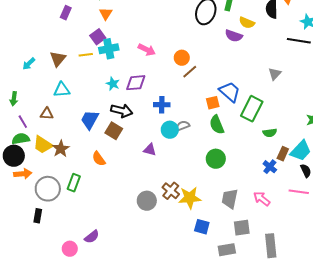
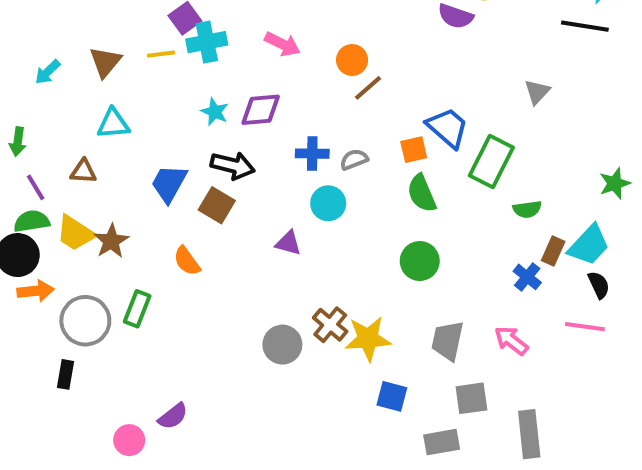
gray semicircle: (183, 126) -> (354, 160), moved

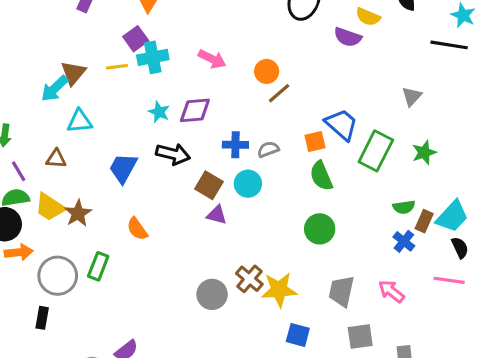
cyan arrow: (48, 72) -> (55, 89), moved, size x1.4
green star: (615, 183) -> (424, 152), moved
brown square: (217, 205) -> (209, 185), moved
green semicircle: (527, 209) -> (404, 207), moved

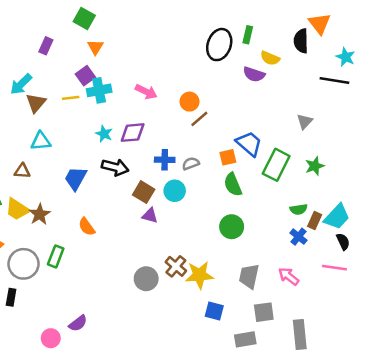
cyan arrow: (55, 89) -> (21, 84), moved

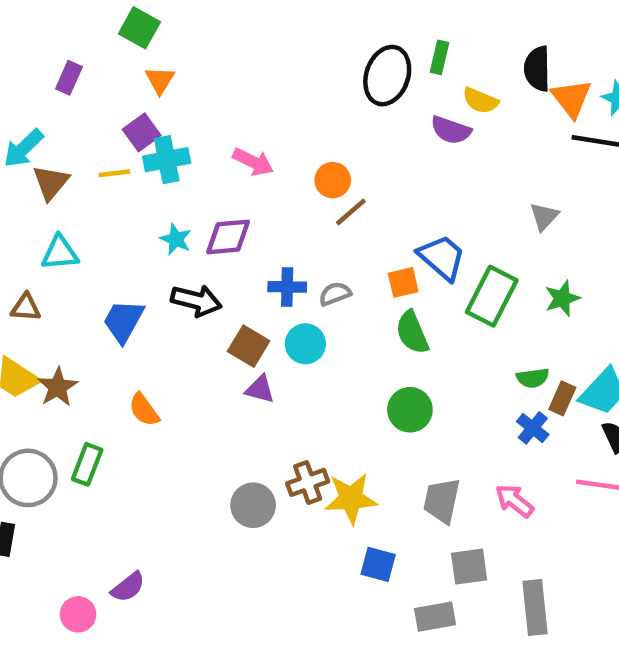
orange triangle: (320, 24) -> (571, 98), moved
brown cross: (176, 266) -> (308, 482), turned 30

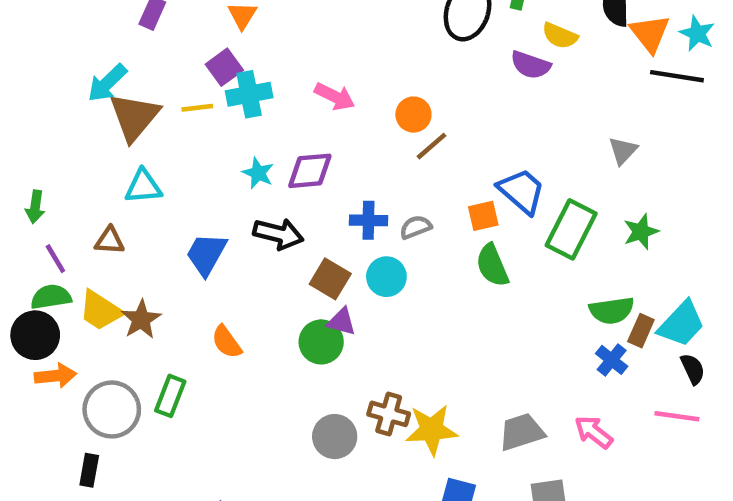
brown triangle: (51, 182) -> (134, 117), size x1.4
green semicircle: (533, 378) -> (612, 310), size x1.4
green circle: (410, 410) -> (321, 342), moved
brown cross: (308, 482) -> (389, 414), turned 36
gray trapezoid: (442, 501) -> (522, 432), turned 60

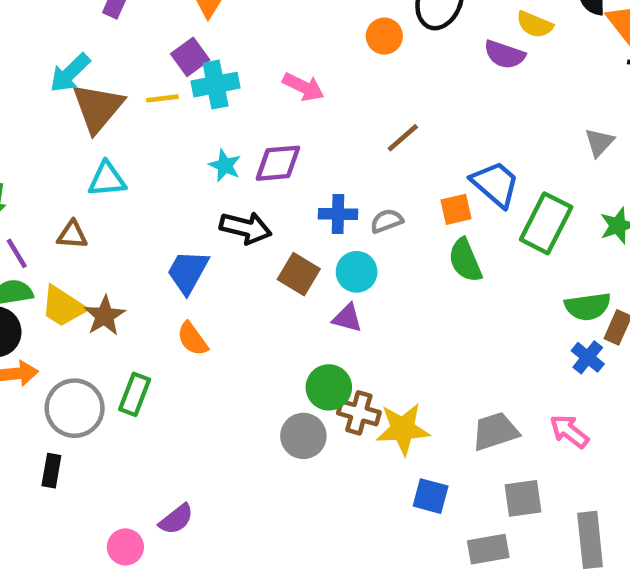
orange circle: (413, 115) -> (384, 36), moved
blue trapezoid: (206, 254) -> (188, 272), moved
purple triangle: (341, 322) -> (347, 318), moved
green circle: (321, 342) -> (329, 387), moved

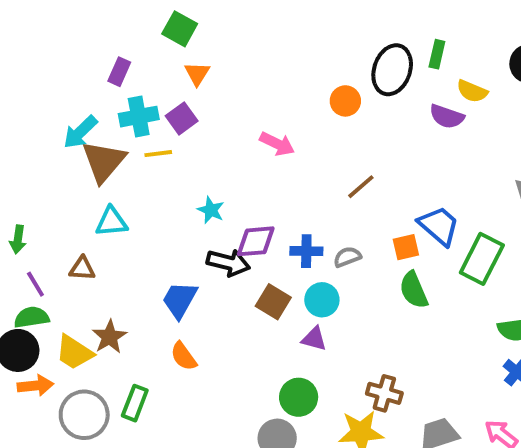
cyan cross: (216, 85) -> (139, 117), moved
purple diamond: (278, 163) -> (256, 241), moved
yellow trapezoid: (63, 306) -> (74, 352), moved
brown cross: (359, 413) -> (384, 393), moved

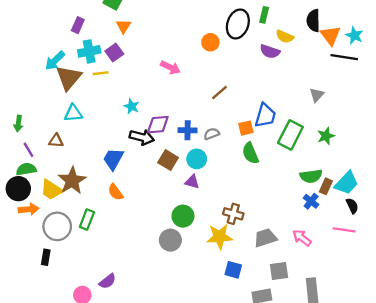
blue trapezoid: (439, 226) -> (265, 115), turned 65
brown star: (109, 337) -> (72, 181), size x1.4

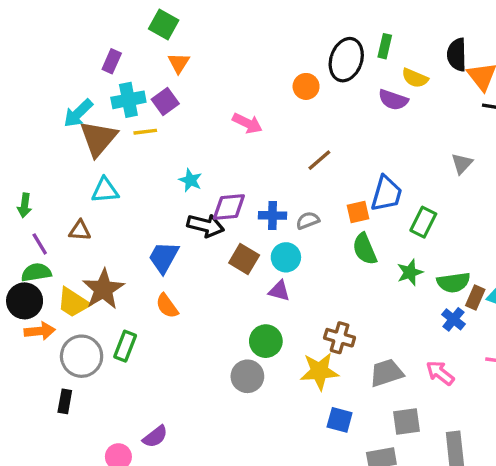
green rectangle: (290, 135) -> (423, 222), size x0.7
green star: (326, 136) -> (410, 272), moved

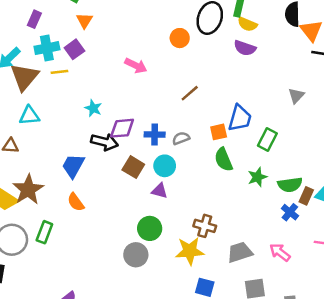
yellow semicircle: (415, 78) -> (247, 24), moved

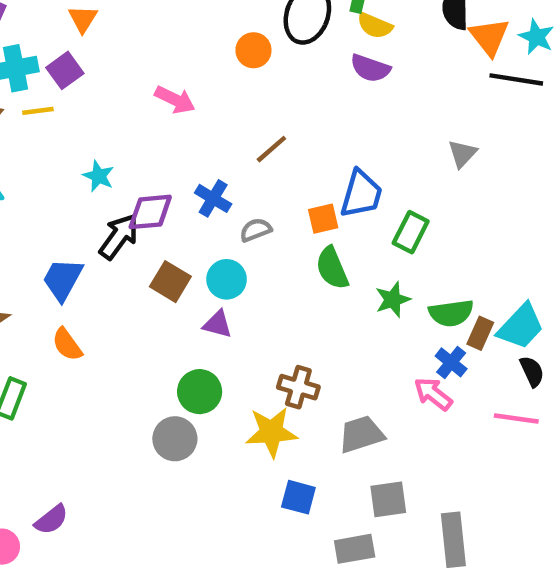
blue cross: (155, 134) -> (213, 198), moved, turned 30
black arrow: (105, 142) -> (119, 237), turned -68
pink arrow: (280, 252) -> (433, 394), moved

